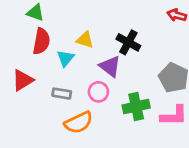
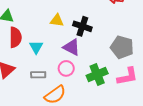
yellow triangle: (85, 40) -> (57, 20), moved

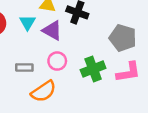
cyan triangle: (36, 47) -> (27, 22), moved
purple triangle: (72, 47) -> (52, 31), moved

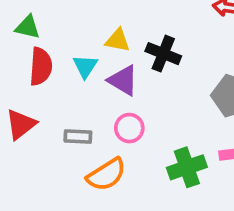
green cross: (93, 69) -> (187, 167), moved

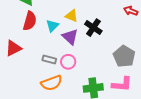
gray rectangle: (78, 137) -> (49, 60), moved

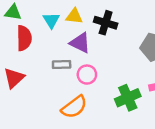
cyan triangle: (52, 26) -> (51, 20), moved
gray rectangle: (49, 60) -> (62, 64), moved

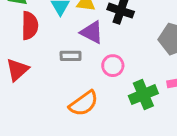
pink circle: (87, 75) -> (113, 66), moved

